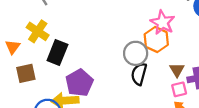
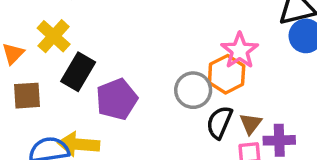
black semicircle: (139, 74) -> (219, 122), moved
purple pentagon: (79, 83) -> (117, 99), moved

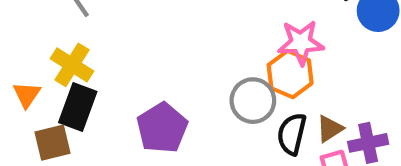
pink star: (240, 51) -> (301, 43), turned -30
black rectangle: (78, 72) -> (78, 107), moved
brown triangle: (251, 124) -> (330, 129), turned 30

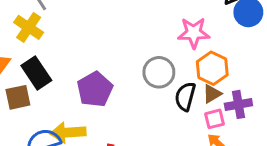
yellow cross: (72, 65) -> (29, 27), moved
orange hexagon: (290, 74) -> (212, 68), moved
black rectangle: (78, 107) -> (36, 73), turned -56

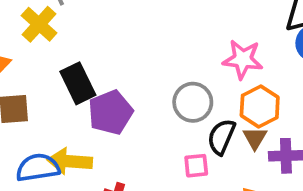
black rectangle: (36, 73) -> (78, 83), moved
brown triangle: (212, 94) -> (255, 138), turned -36
pink square: (215, 119) -> (196, 166), moved

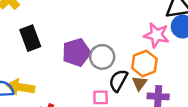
pink star: (243, 59) -> (156, 35), moved
purple pentagon: (110, 112) -> (76, 52), moved

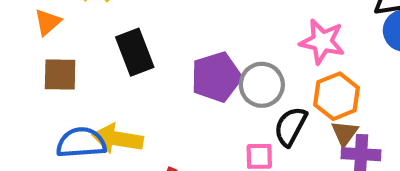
pink star: (156, 35) -> (322, 42), moved
brown triangle: (140, 83) -> (345, 133), moved

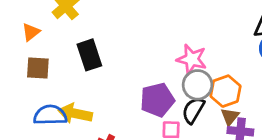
pink star: (322, 42) -> (192, 59), moved
purple pentagon: (216, 77) -> (157, 100), moved
gray circle: (262, 85) -> (197, 85), moved

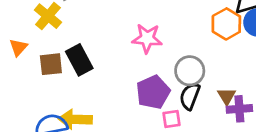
pink star: (192, 59) -> (147, 38), moved
brown square: (38, 68) -> (51, 64), moved
orange hexagon: (225, 91) -> (226, 24), moved

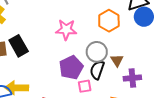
orange hexagon: (226, 24) -> (109, 21), moved
brown triangle: (227, 96) -> (117, 60), moved

